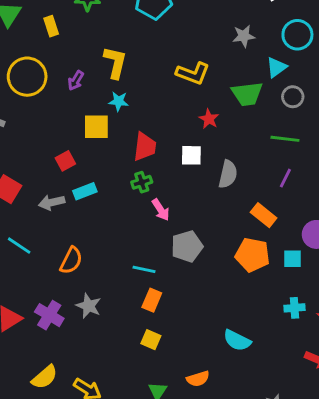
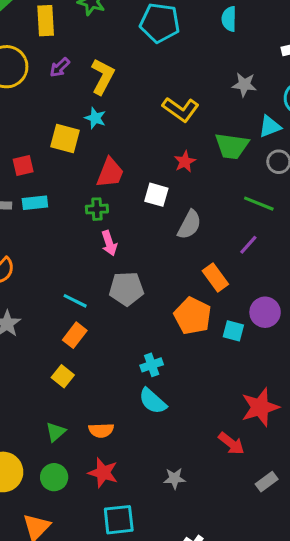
yellow rectangle: (51, 26) -> (46, 21), size x1.4
purple arrow: (76, 80) -> (60, 67), moved
cyan cross: (295, 308) -> (152, 365), moved, turned -30

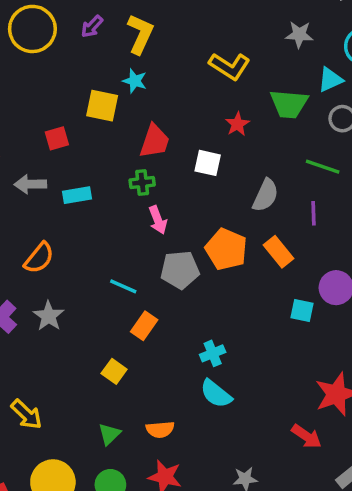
cyan rectangle: (35, 203) -> (77, 195), moved
gray semicircle: (189, 225) -> (265, 195), moved
purple line: (248, 245) -> (313, 213), turned -40
orange pentagon: (193, 316) -> (226, 249), moved
orange rectangle: (75, 335) -> (144, 326), moved

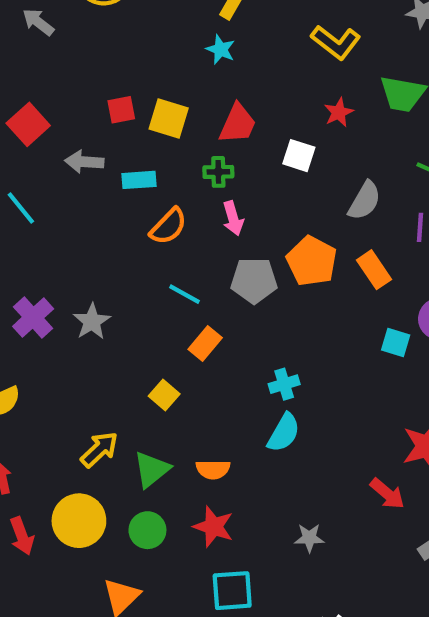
yellow square: (102, 106) -> (169, 118), moved
orange semicircle: (39, 258) -> (168, 226), moved
cyan semicircle: (216, 394) -> (284, 433), turned -104
yellow arrow: (26, 414) -> (99, 449), moved, turned -92
green triangle: (109, 434) -> (152, 469), size x1.4

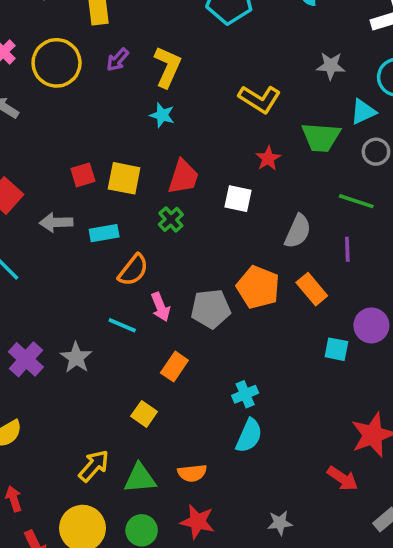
green cross: (218, 172) -> (171, 219), turned -35
pink arrow: (233, 218) -> (161, 307), moved
cyan line: (184, 294) -> (122, 325), moved
green triangle: (152, 469) -> (140, 478), turned 40

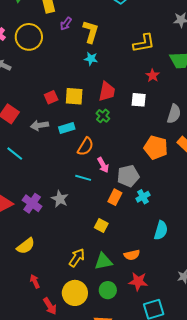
purple arrow: (118, 60) -> (66, 24), moved
yellow L-shape: (260, 99) -> (144, 43), turned -35
gray pentagon: (211, 309) -> (128, 176), moved
cyan cross: (245, 394) -> (143, 197), moved

